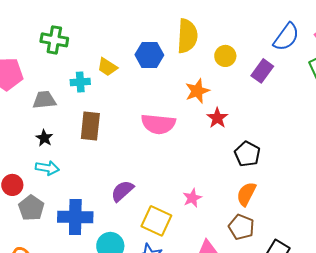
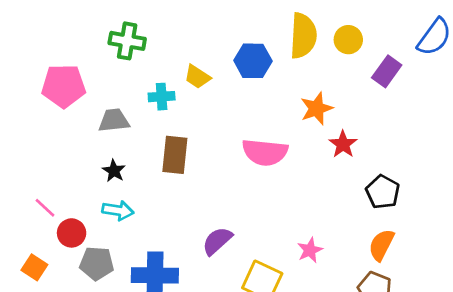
yellow circle: (225, 56) -> (348, 40), moved
purple rectangle: (262, 71) -> (387, 71), moved
gray pentagon: (31, 208) -> (97, 263), turned -30

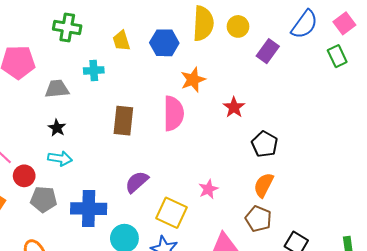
yellow trapezoid: (197, 77) -> (121, 41), moved, turned 40
orange star: (317, 108) -> (193, 80), moved
pink semicircle: (265, 152) -> (174, 113), turned -96
brown rectangle: (175, 155) -> (123, 121), moved

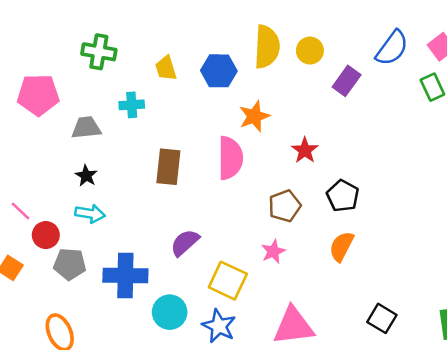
brown pentagon: (258, 219) -> (285, 206), moved, turned 30

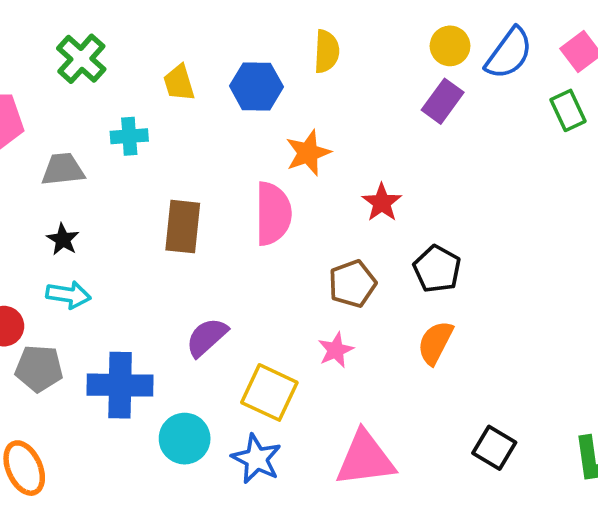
yellow semicircle: (267, 47) -> (327, 51), size x0.7
yellow circle: (310, 51) -> (450, 46), moved
green cross: (99, 52) -> (81, 59), turned 32

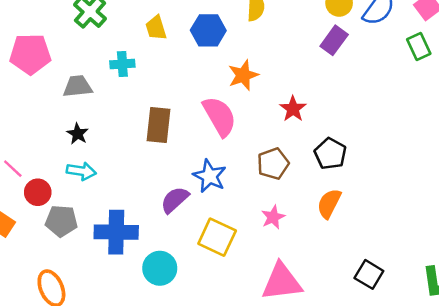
pink semicircle: (273, 214) -> (220, 116), turned -30
pink star: (336, 350) -> (273, 217), moved
blue star: (256, 459) -> (210, 176), moved

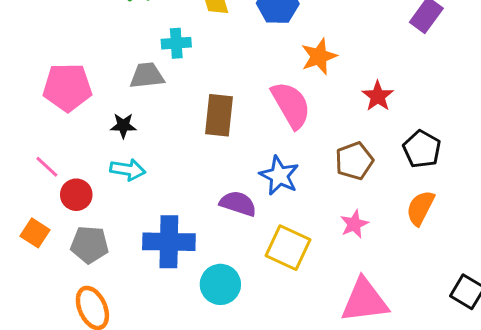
pink pentagon: (30, 54) -> (67, 87), moved
gray trapezoid: (78, 86) -> (147, 76), moved
black star: (78, 134) -> (123, 126), turned -30
purple semicircle: (175, 200) -> (238, 204), turned 60
gray pentagon: (61, 221) -> (89, 245), moved

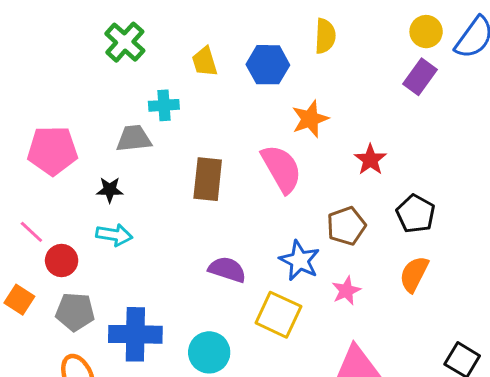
blue star: (279, 176) -> (300, 261), moved
blue cross: (169, 242) -> (135, 334), moved

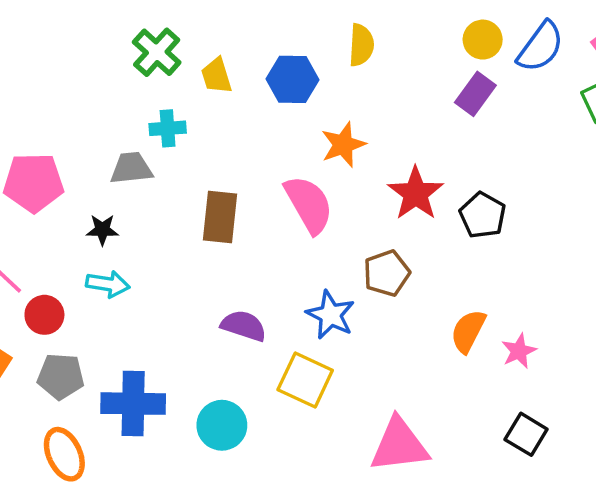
green cross: (125, 42) -> (157, 52), moved
red star: (370, 160) -> (416, 193), size x1.4
black pentagon: (416, 214) -> (483, 215), moved
pink star: (346, 291) -> (519, 351), moved

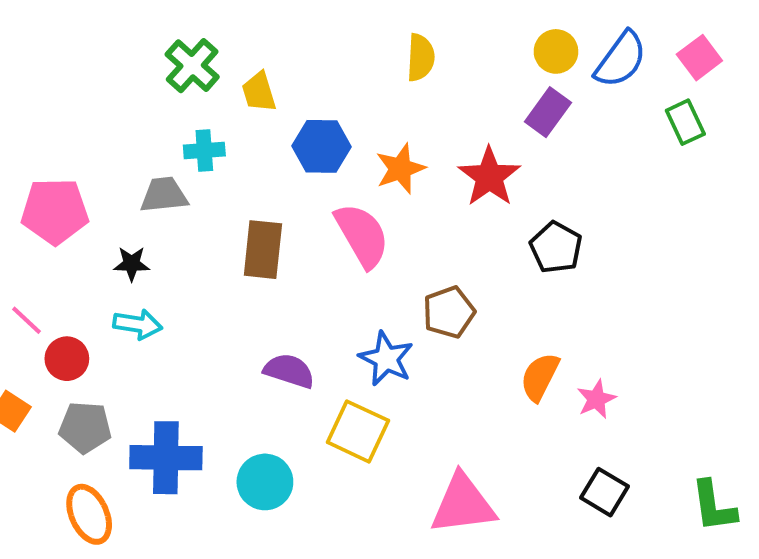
blue hexagon: (292, 79) -> (322, 146), moved
red star: (416, 193) -> (489, 177), moved

